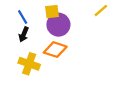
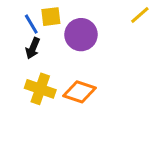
yellow square: (52, 12) -> (51, 17), moved
orange diamond: (55, 50) -> (79, 92), moved

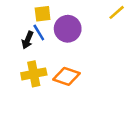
blue line: (31, 24) -> (39, 33), moved
yellow cross: (40, 89) -> (34, 74), turned -30

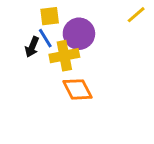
yellow cross: (34, 74) -> (64, 56), moved
orange diamond: (66, 76) -> (77, 89), turned 44

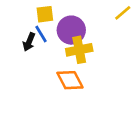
yellow cross: (64, 56) -> (79, 50), moved

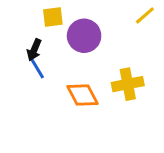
blue line: (41, 34) -> (37, 69), moved
yellow cross: (79, 50) -> (128, 84), moved

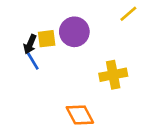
yellow square: (53, 17) -> (47, 39), moved
orange diamond: (83, 95) -> (80, 115), moved

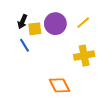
yellow line: (128, 14) -> (83, 23), moved
black arrow: (30, 44) -> (22, 22), moved

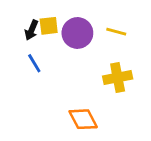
yellow line: (83, 23) -> (116, 32), turned 56
yellow square: (35, 29) -> (49, 26), moved

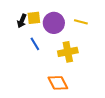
blue line: (34, 63) -> (35, 44), moved
yellow cross: (118, 78) -> (68, 52), moved

